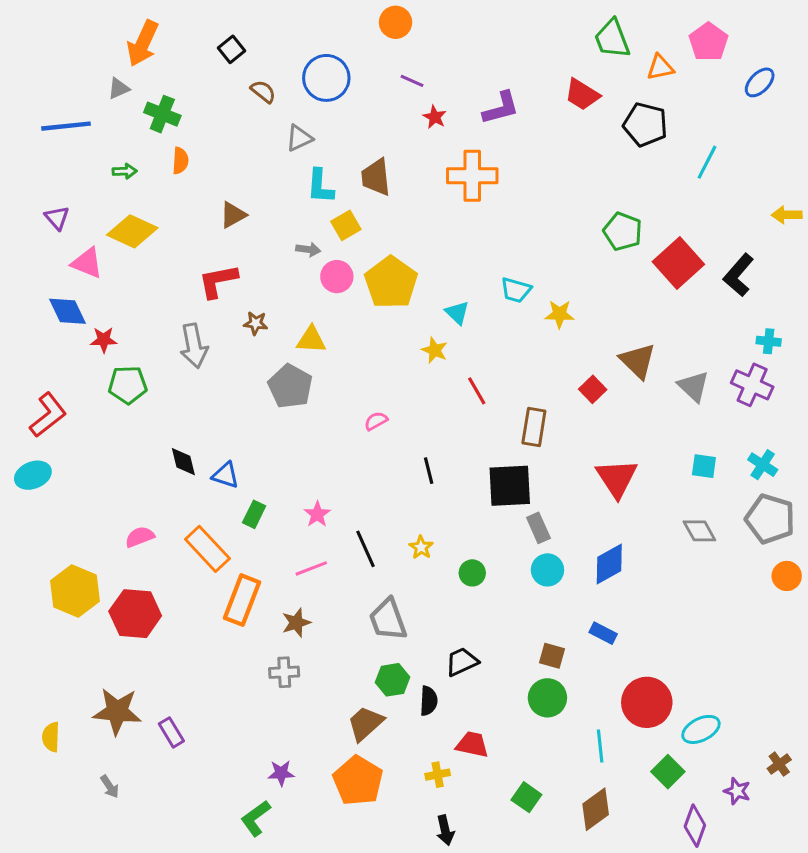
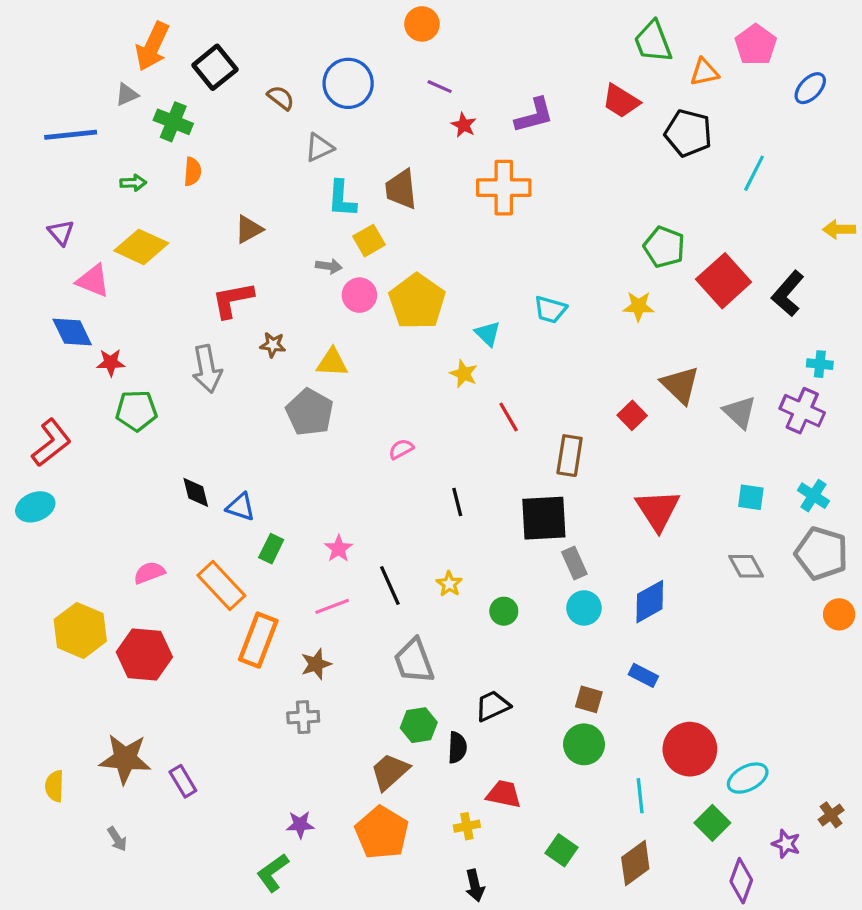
black square: (232, 49) -> (215, 67), moved, size x1.5
yellow star: (560, 314) -> (639, 306), moved

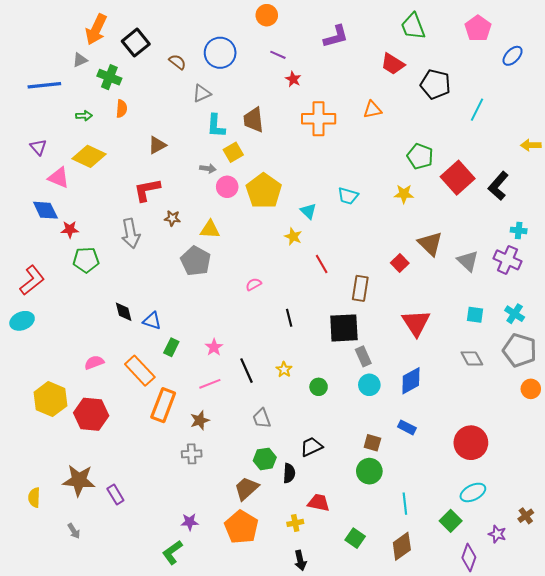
orange triangle: (704, 72) -> (372, 110), moved
purple L-shape: (534, 115) -> (336, 37), moved
gray trapezoid: (414, 661) -> (262, 418), size x0.7
red circle: (690, 749) -> (471, 443), moved

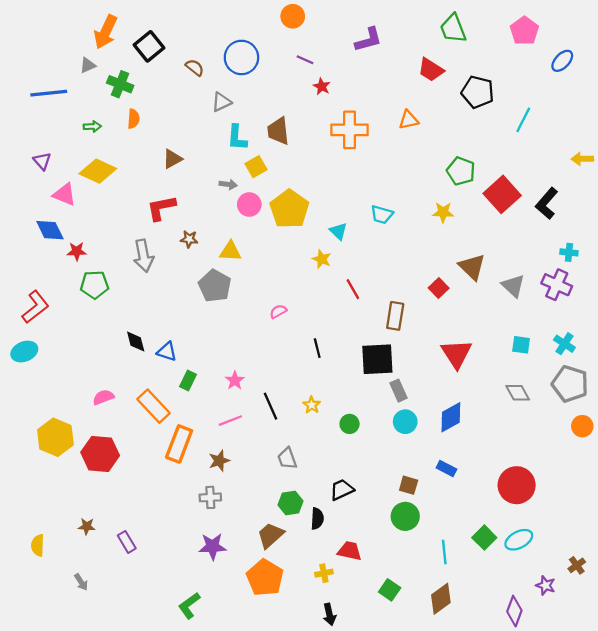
brown star: (79, 480) -> (87, 526), size x0.5
green square: (451, 521) -> (484, 538), moved
purple star: (190, 522) -> (213, 546), moved, size x1.4

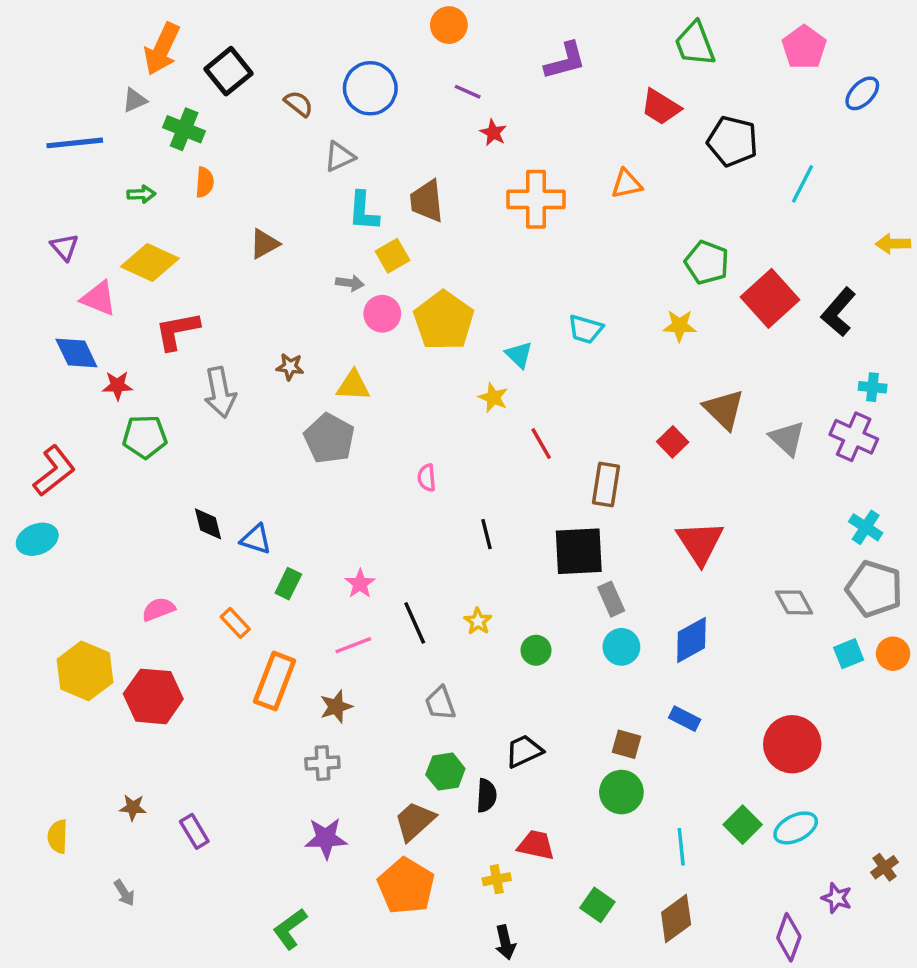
red L-shape: (161, 208) -> (177, 331), moved
pink semicircle: (278, 311) -> (427, 478), turned -66
cyan square: (521, 345) -> (849, 654), moved, turned -30
orange rectangle: (153, 406) -> (235, 623), size x0.6

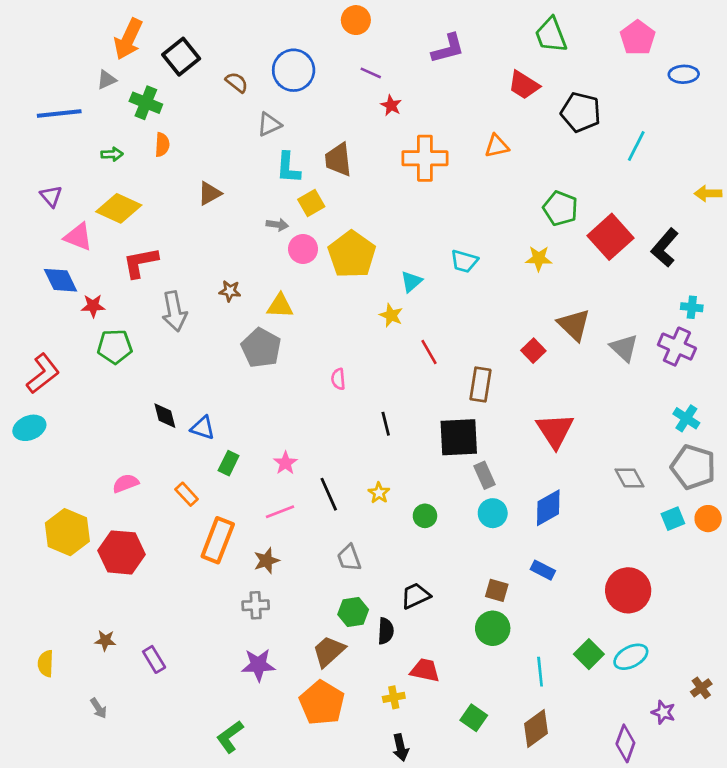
blue ellipse: (862, 93) -> (684, 74), turned 44
cyan triangle: (519, 355) -> (411, 282), turned 35

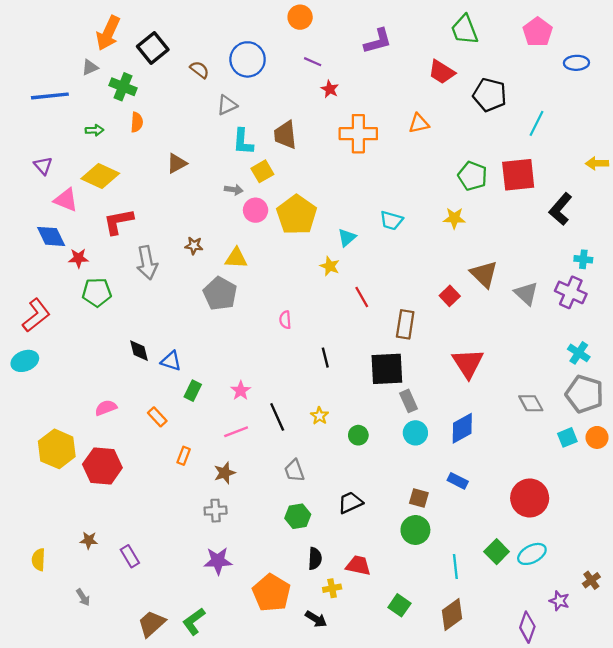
red square: (611, 237) -> (518, 175), moved, turned 36
orange rectangle: (218, 540) -> (184, 456), size x0.5
black semicircle: (386, 631) -> (315, 559), moved
brown trapezoid: (329, 651) -> (152, 624), moved
black arrow: (401, 747) -> (316, 619), moved, turned -45

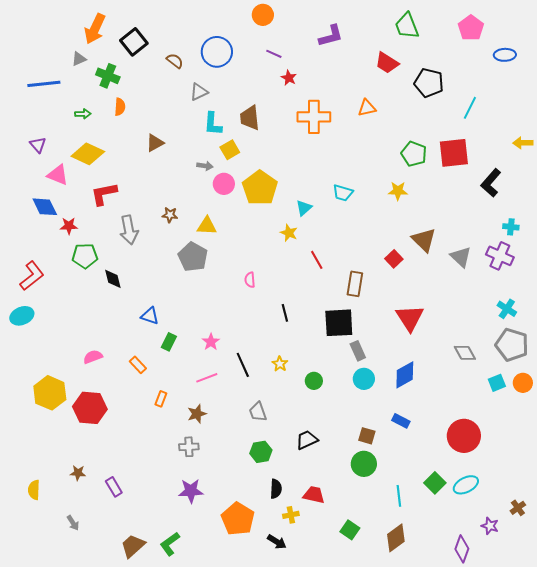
black diamond: (139, 351) -> (113, 279), moved

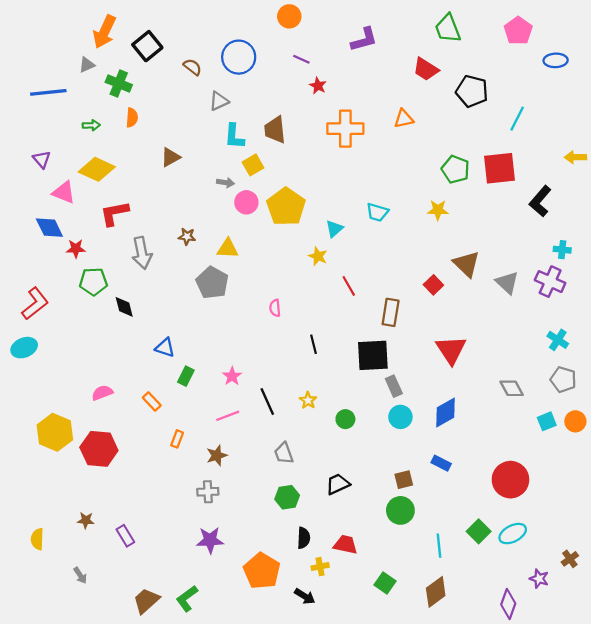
gray pentagon: (512, 345) -> (563, 379), size x0.7
brown square: (367, 436) -> (404, 480), turned -30

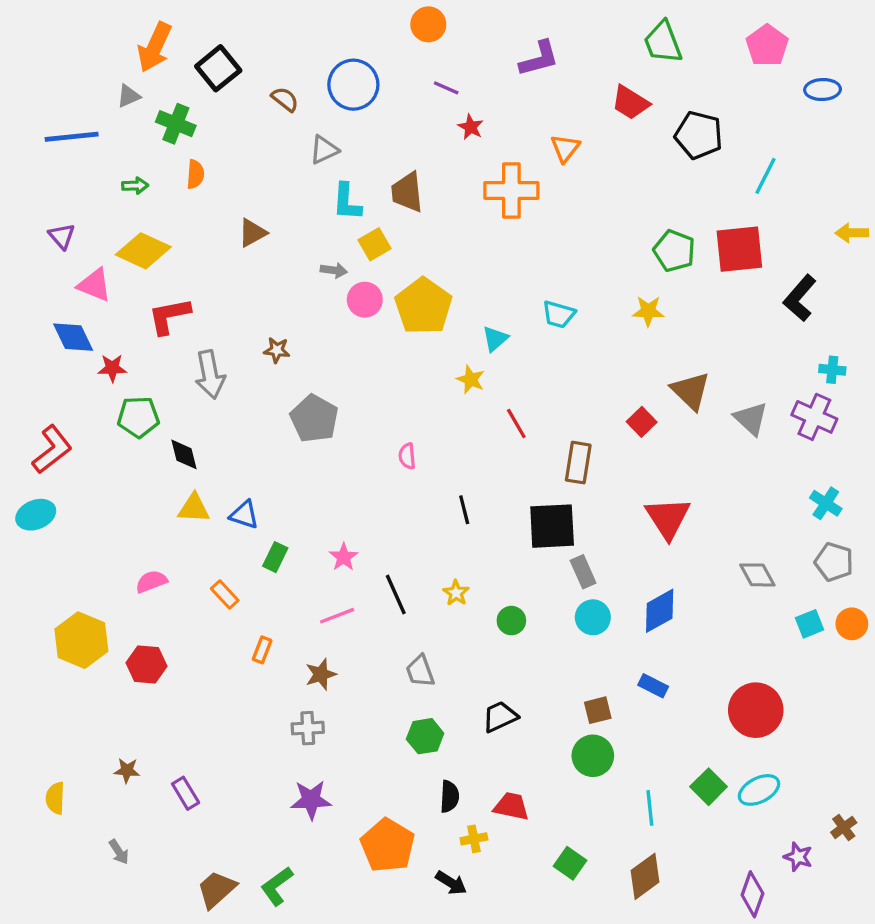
orange triangle: (404, 119) -> (565, 148), moved, turned -40
yellow triangle: (228, 249) -> (194, 508), moved
red hexagon: (99, 449) -> (146, 665), size x0.7

